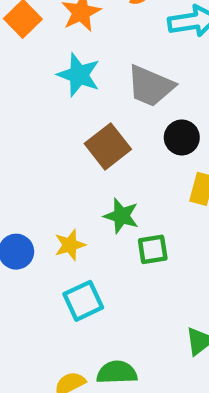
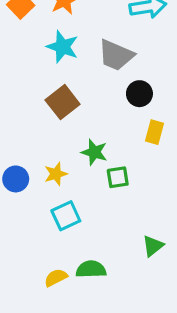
brown square: (108, 146) -> (63, 102), moved

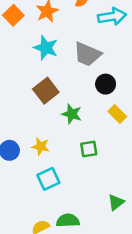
yellow rectangle: (154, 132) -> (117, 114), turned -60
green star: (94, 152) -> (72, 114), moved
yellow star: (56, 174) -> (41, 146), turned 30

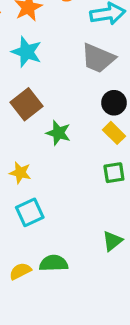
gray trapezoid: (87, 54) -> (98, 58), moved
black circle: (106, 84) -> (114, 103), moved
green square: (89, 149) -> (114, 173), moved

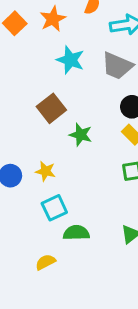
cyan star: (27, 52) -> (70, 60), moved
green semicircle: (54, 263) -> (76, 233), moved

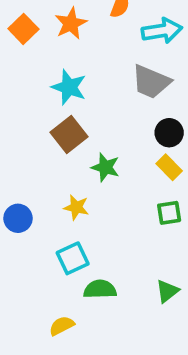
cyan star: (70, 60) -> (69, 87), moved
yellow star: (45, 171) -> (76, 207), moved

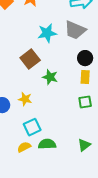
cyan star: (69, 87) -> (47, 33), moved, turned -30
yellow rectangle: (169, 167) -> (85, 77), turned 48
yellow star: (76, 207) -> (25, 99), moved
yellow semicircle: (62, 326) -> (24, 147), moved

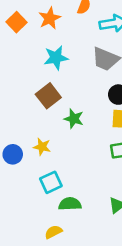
cyan star: (47, 33) -> (56, 58), moved
yellow semicircle: (24, 147) -> (53, 232), moved

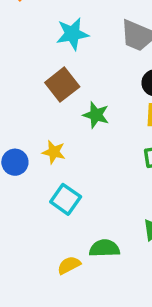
cyan square: (51, 182) -> (66, 199), turned -30
green semicircle: (70, 204) -> (104, 248), moved

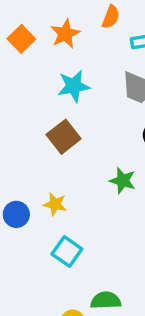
green star: (96, 115) -> (123, 181), moved

